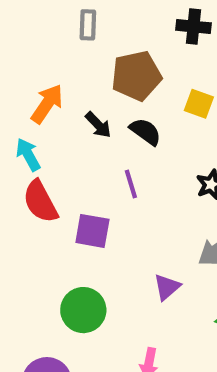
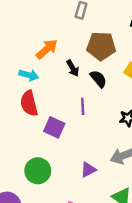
cyan arrow: (28, 155) -> (29, 75), turned 120

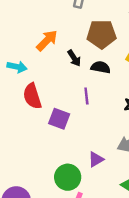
cyan arrow: (29, 75) -> (17, 67), moved
black semicircle: (98, 79) -> (101, 67), turned -36
green circle: (38, 171) -> (68, 177), moved

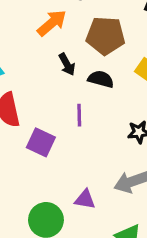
orange arrow: (47, 40) -> (52, 23), moved
purple triangle: (96, 159) -> (85, 199), turned 35

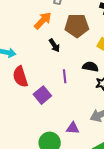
black semicircle: (101, 79) -> (90, 67), moved
purple square: (41, 142) -> (42, 95), turned 30

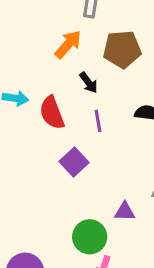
purple line: (65, 76) -> (98, 121), moved
red semicircle: (20, 77) -> (52, 113), moved

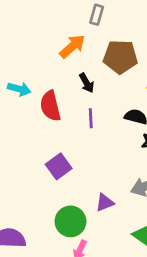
purple square: (74, 162) -> (59, 166), moved
purple triangle: (125, 212) -> (105, 203), turned -30

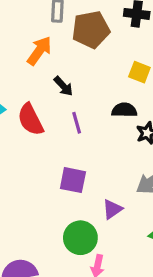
brown pentagon: (120, 57) -> (91, 30), moved
purple square: (59, 166) -> (73, 180), moved, turned -30

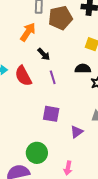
green circle: (80, 238) -> (37, 153), moved

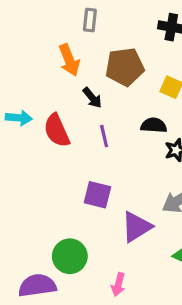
brown pentagon: (60, 18) -> (125, 67), moved
orange arrow: (28, 32) -> (69, 60), turned 120
purple triangle: (77, 132) -> (136, 227), size x1.5

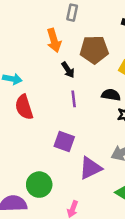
red semicircle: (57, 130) -> (24, 107), moved

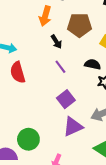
orange arrow: (54, 40) -> (45, 16), turned 30
purple line: (74, 99) -> (60, 67), turned -32
purple square: (64, 142) -> (66, 99), moved, turned 30

